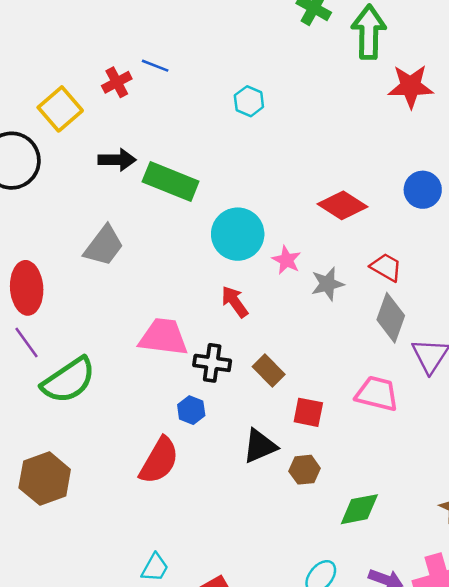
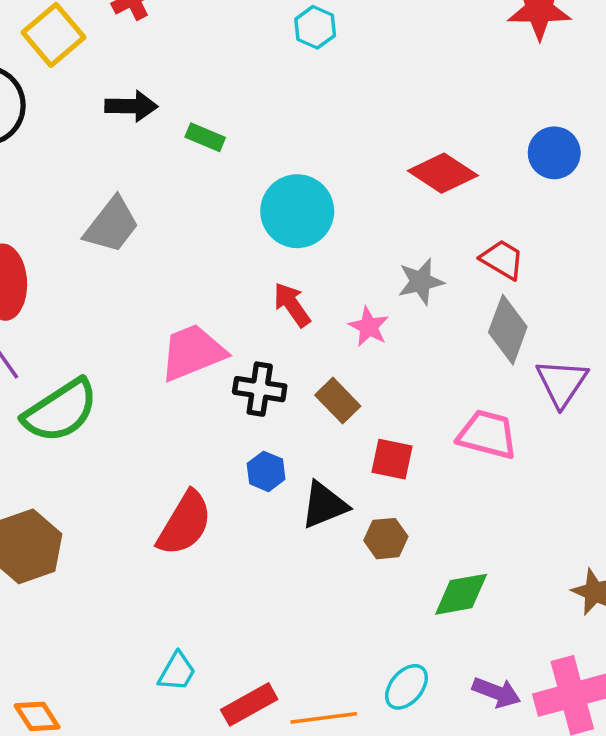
green rectangle: (171, 182) -> (205, 137), size x0.5
pink star: (286, 260) -> (369, 327), moved
pink trapezoid: (163, 337) -> (193, 352), turned -30
blue hexagon: (191, 410) -> (266, 471), moved

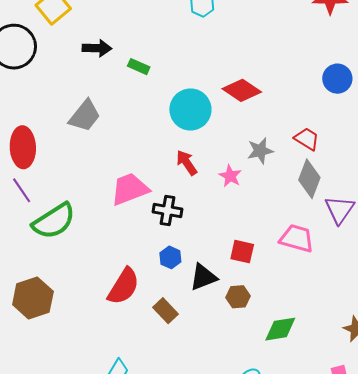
red diamond: (443, 173) -> (242, 90), moved
brown rectangle: (338, 401) -> (166, 311), moved

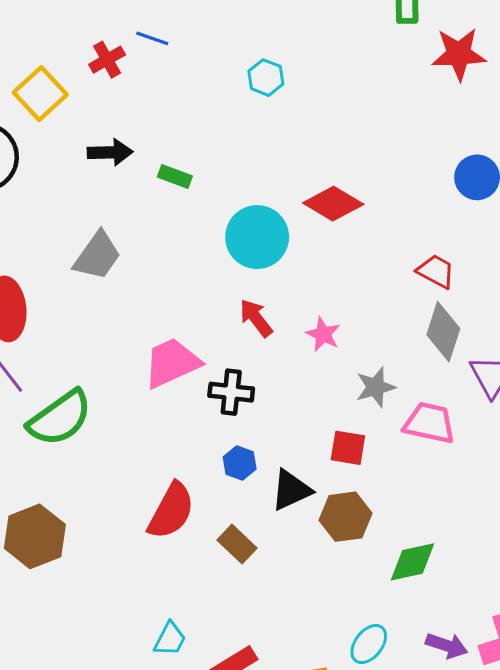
gray star: (260, 151) -> (376, 387), moved
brown hexagon: (238, 297) -> (346, 517), size x1.4

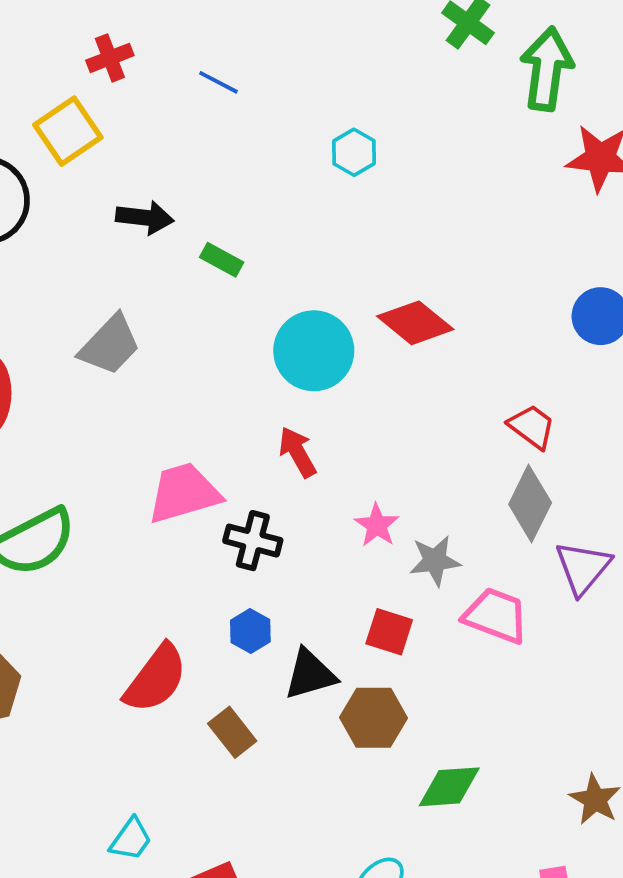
red cross: (107, 60) -> (110, 58), moved
pink star: (323, 334) -> (377, 525), moved

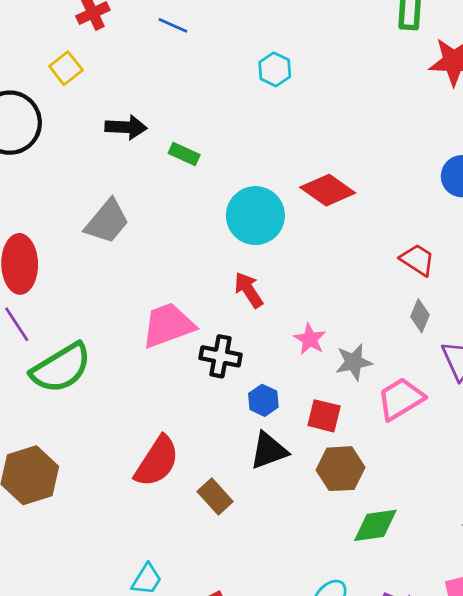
yellow square: (68, 131) -> (66, 68), size x0.7
gray diamond: (530, 504) -> (420, 316), size x0.6
pink trapezoid: (496, 616) -> (401, 399), turned -48
blue hexagon: (250, 631) -> (263, 400), moved
brown hexagon: (374, 718) -> (341, 469), moved

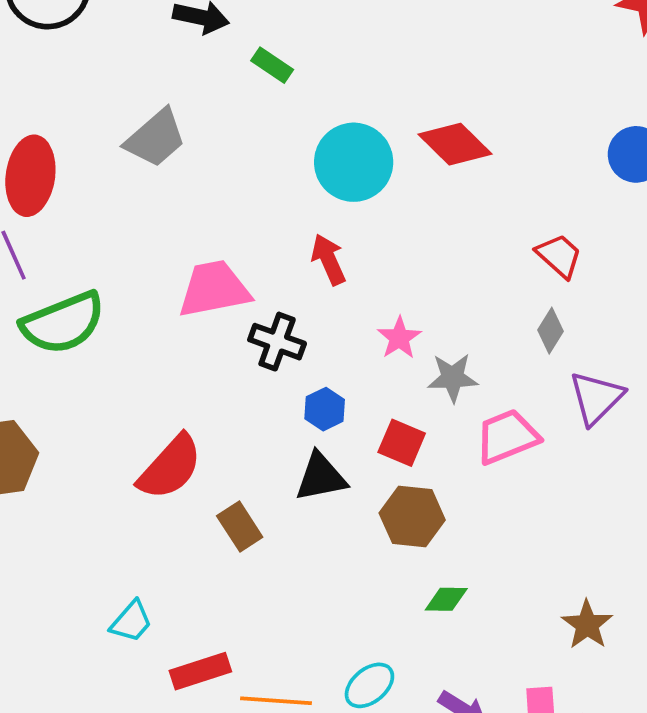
green diamond: (375, 525) -> (446, 599), size x0.7

